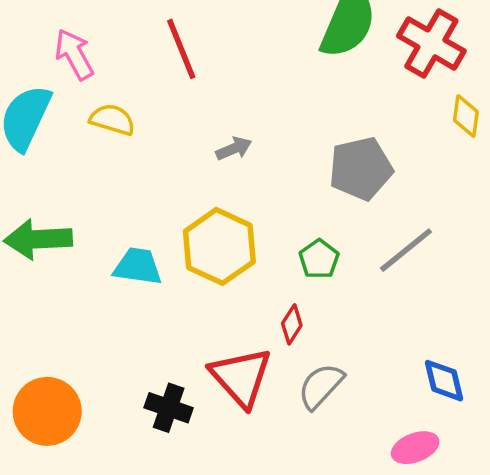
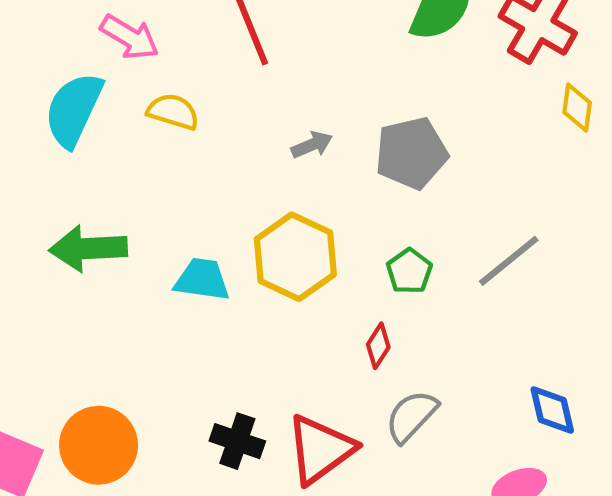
pink arrow: (74, 54) -> (130, 37), turned 150
gray pentagon: (361, 169) -> (411, 153), moved
red triangle: (241, 377) -> (320, 449), moved, turned 36

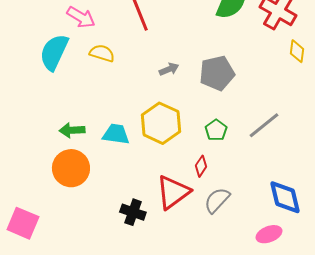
green arrow: (88, 248) -> (72, 130), moved, size x0.7
blue diamond: (552, 410) -> (285, 197), size x1.4
orange circle: (99, 445) -> (71, 168), moved
red triangle: (320, 449) -> (173, 192), moved

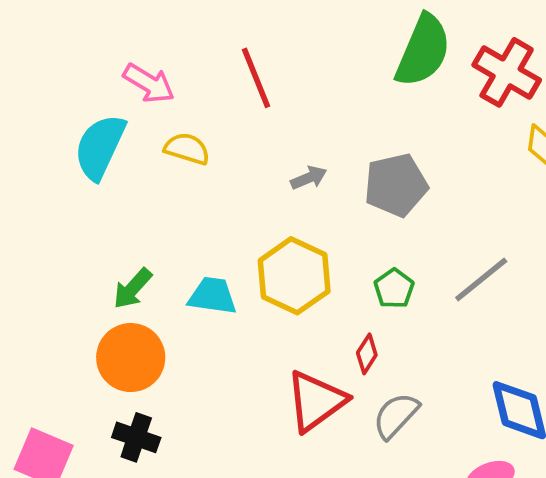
green arrow: (72, 130) -> (133, 289), turned -45
black cross: (133, 212) -> (136, 437), moved

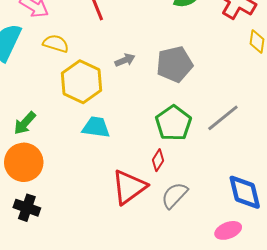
yellow hexagon: (294, 276) -> (82, 82), moved
green pentagon: (394, 289) -> (173, 123), size x1.6
cyan trapezoid: (212, 296) -> (96, 127), moved

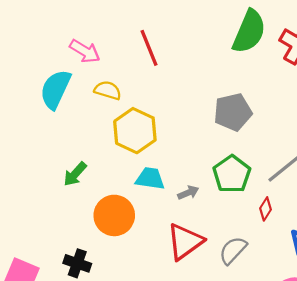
gray arrow: (125, 60) -> (188, 193), moved
red diamond: (158, 160) -> (265, 209), moved
orange circle: (24, 162) -> (114, 215), moved

